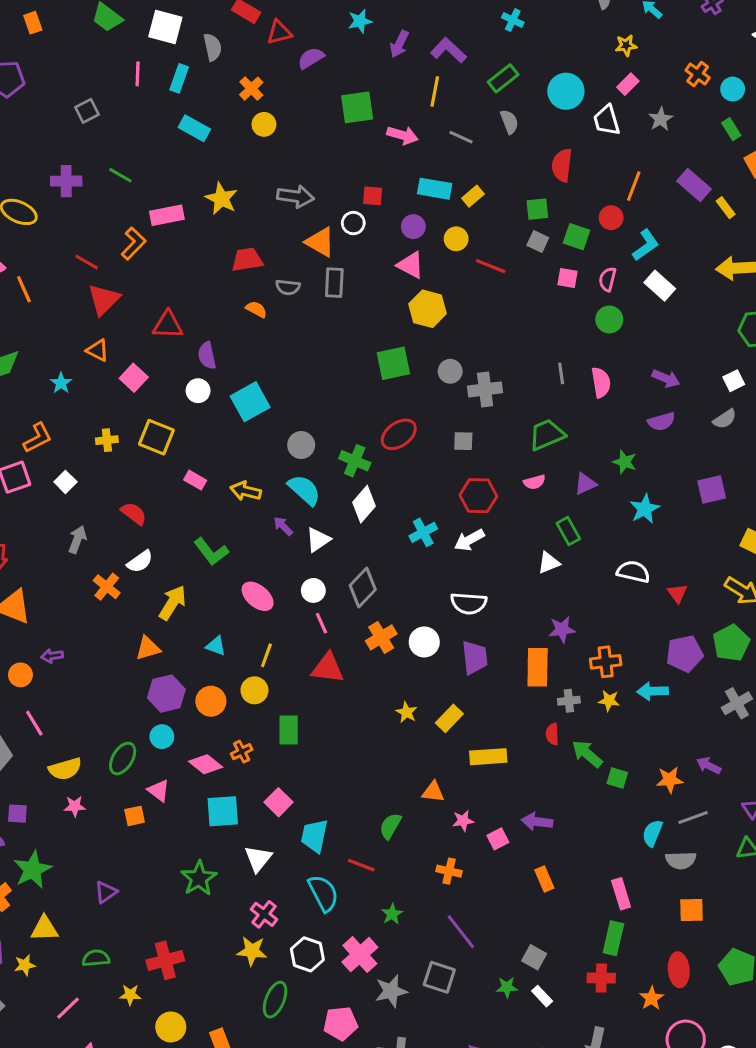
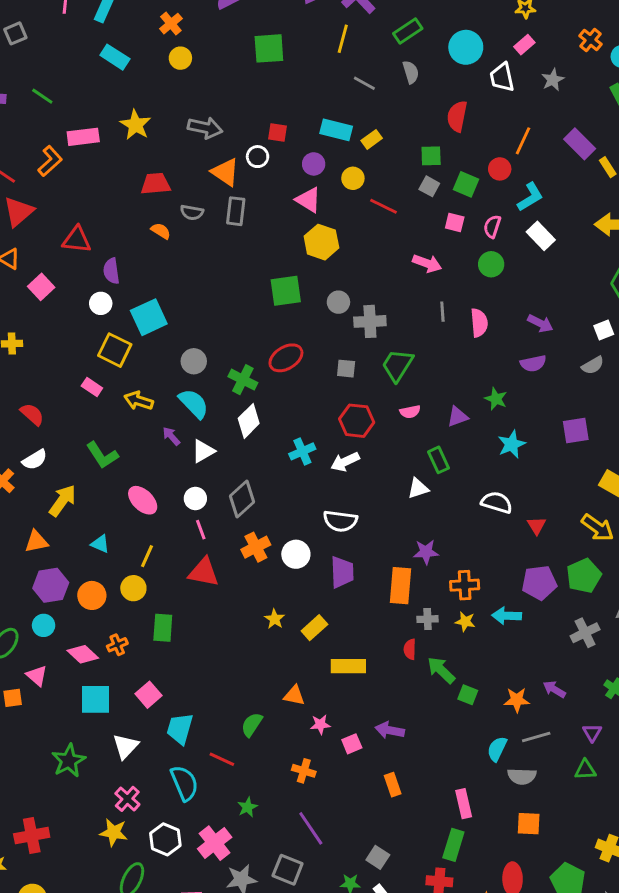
pink arrow: (402, 135) -> (427, 263), moved
green trapezoid: (547, 435) -> (397, 365), moved, turned -39
yellow square: (156, 437) -> (115, 350), moved

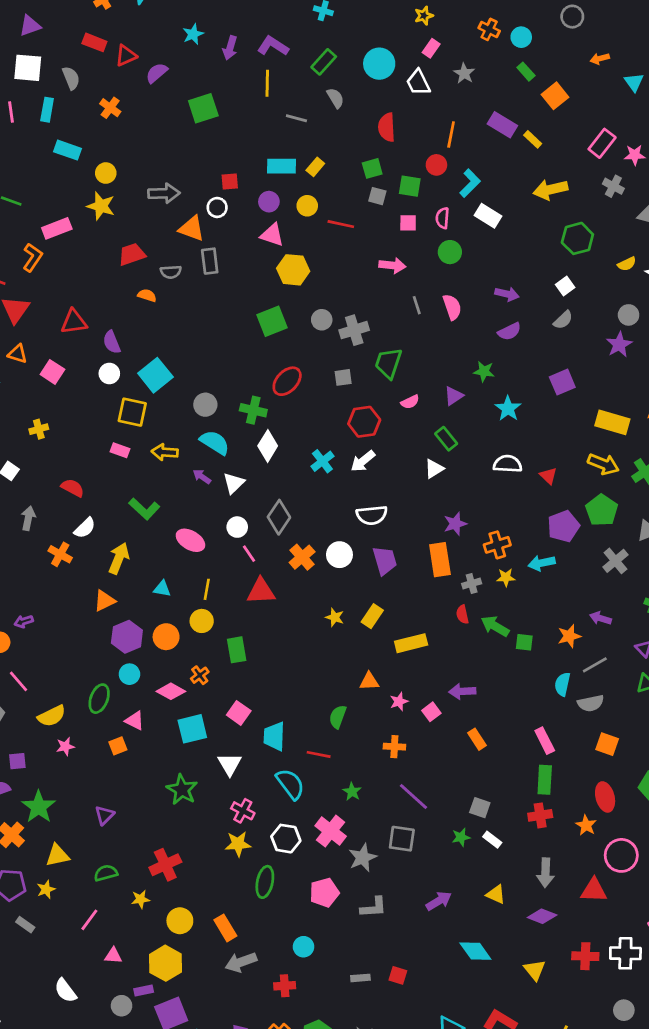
yellow circle: (180, 58) -> (106, 173), moved
orange square: (529, 824) -> (607, 744), turned 30

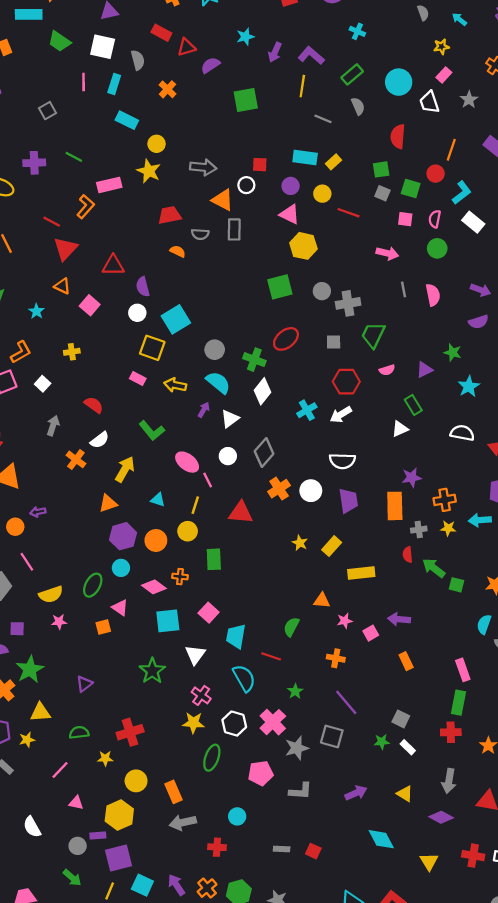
purple arrow: (202, 477) -> (204, 410), turned 77
pink line: (249, 554) -> (208, 480), moved
orange cross: (200, 675) -> (180, 577), turned 35

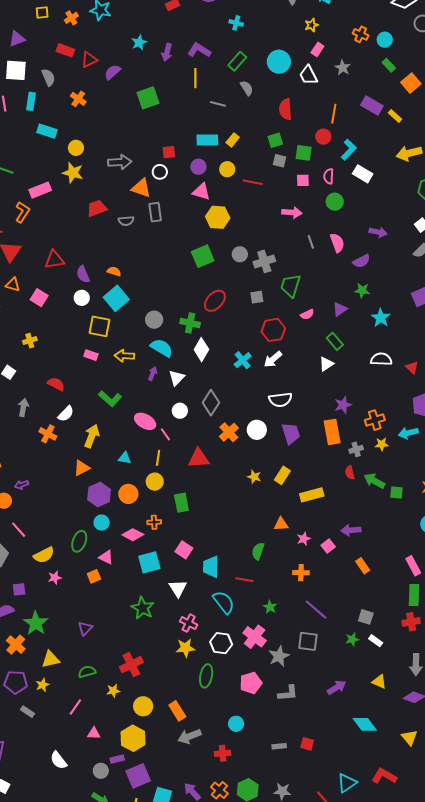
orange semicircle: (178, 251) -> (114, 271), moved
purple semicircle: (478, 322) -> (361, 261), moved

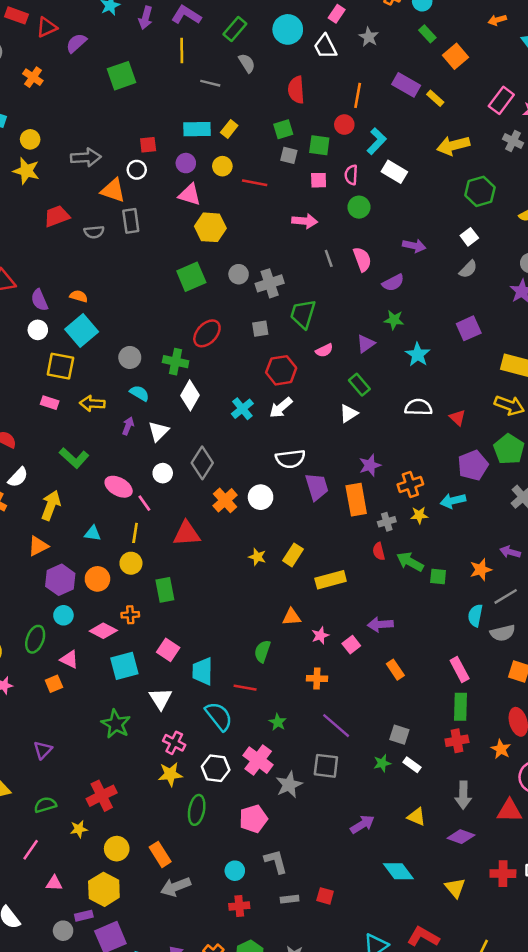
cyan semicircle: (162, 348) -> (139, 393), size x0.7
purple trapezoid: (291, 433) -> (317, 487), moved
gray L-shape: (288, 693) -> (276, 861), moved, turned -100
red cross: (223, 753) -> (239, 906), moved

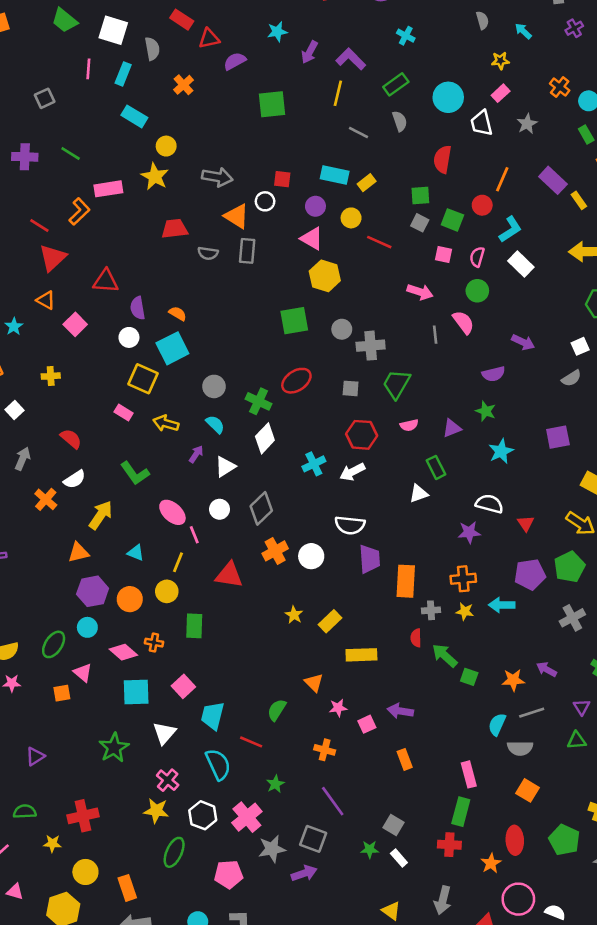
pink semicircle: (362, 259) -> (463, 322), moved, turned -30
purple star: (370, 465) -> (469, 532), moved
orange triangle: (292, 617) -> (314, 683), turned 36
purple arrow: (362, 824) -> (304, 873), moved

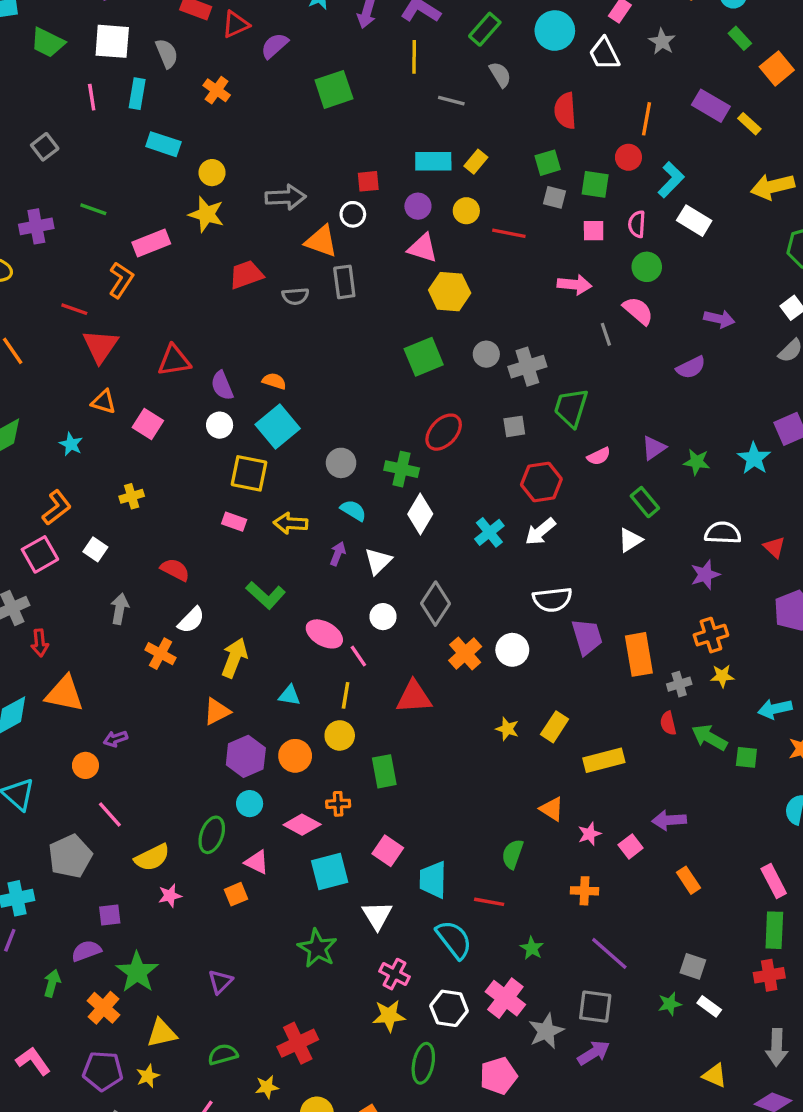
green star: (486, 411) -> (697, 462), moved
cyan star: (501, 451) -> (754, 458), moved
cyan arrow: (502, 605) -> (775, 709), moved

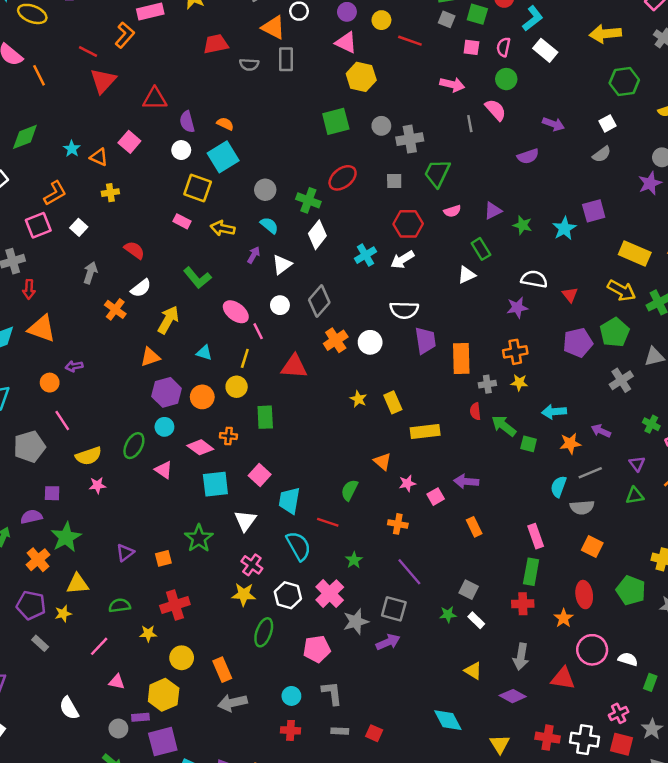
orange triangle: (104, 402) -> (99, 157), moved
yellow rectangle: (555, 727) -> (393, 402), turned -65
orange square: (236, 894) -> (163, 558), moved

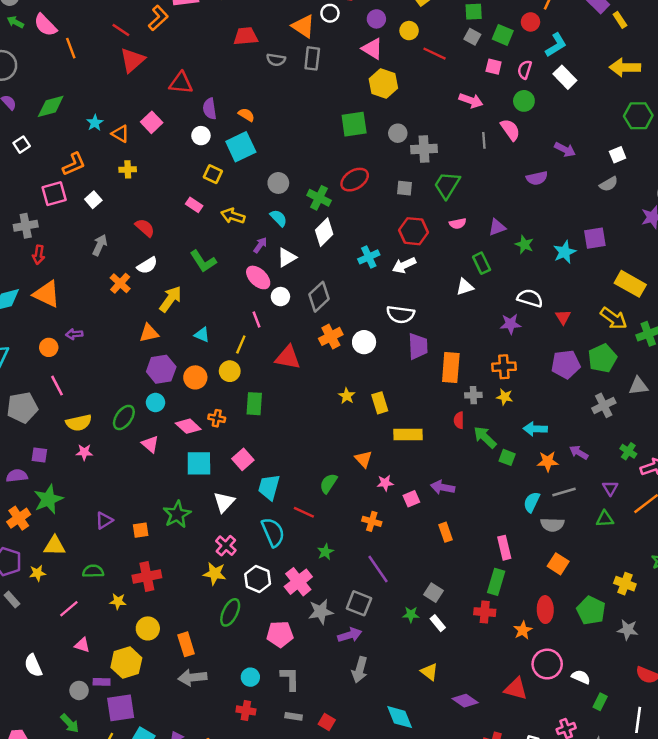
yellow square: (198, 188) -> (213, 174), size x0.7
pink ellipse: (236, 312) -> (258, 277), moved
gray arrow: (521, 657) -> (360, 670), moved

